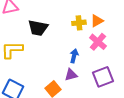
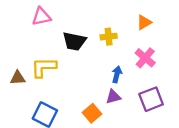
orange triangle: (97, 21) -> (144, 22), moved
yellow cross: (79, 23) -> (109, 37), moved

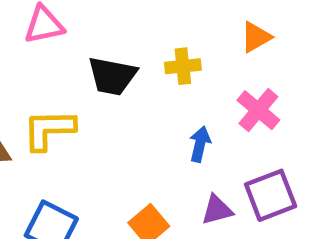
purple triangle: (113, 97) -> (217, 210), moved

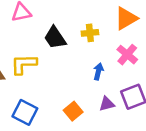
orange triangle: (256, 37) -> (126, 18), size x1.5
black trapezoid: (112, 76) -> (55, 38), turned 45

